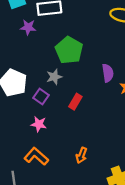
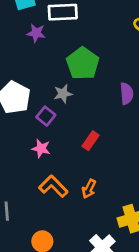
red rectangle: (75, 102) -> (91, 141), moved
orange L-shape: (36, 156) -> (53, 186), moved

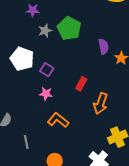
gray star: (63, 94) -> (45, 31), moved
orange arrow: (89, 189) -> (101, 103), moved, size x1.5

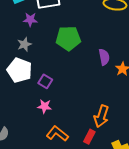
green pentagon: (69, 28) -> (68, 38), turned -30
gray star: (45, 31) -> (24, 44), moved
red rectangle: (81, 84) -> (89, 137), moved

